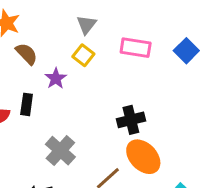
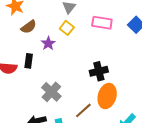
brown semicircle: (27, 54) -> (29, 27), turned 98
orange ellipse: (143, 157) -> (107, 96), turned 60

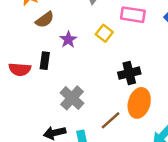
yellow square: (67, 28) -> (104, 33), moved

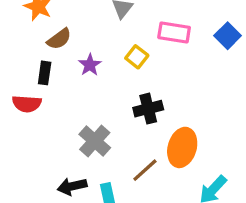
black rectangle: (45, 61) -> (45, 73), moved
black cross: (129, 73) -> (148, 109), moved

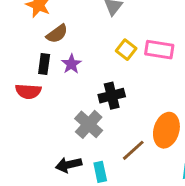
pink rectangle: (174, 33) -> (159, 50), moved
purple star: (90, 65) -> (71, 64), moved
black cross: (148, 109) -> (112, 96), moved

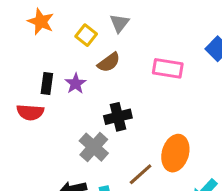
brown semicircle: (57, 34) -> (109, 62), moved
yellow square: (126, 50) -> (86, 35), moved

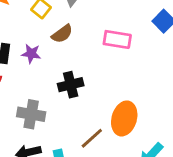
purple star: (76, 84) -> (31, 54), turned -30
gray cross: (94, 147) -> (31, 114), moved, turned -32

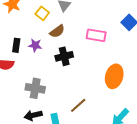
black cross: (71, 85) -> (64, 56), moved
orange ellipse: (124, 118) -> (114, 76), moved

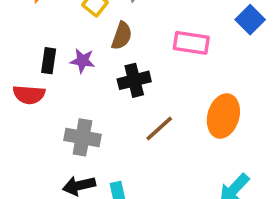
brown semicircle: (57, 31) -> (122, 36), turned -35
brown line: (78, 105) -> (159, 128), moved

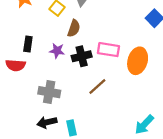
pink rectangle: (191, 43) -> (108, 50), moved
purple star: (82, 61) -> (57, 51), moved
orange ellipse: (223, 116) -> (138, 61), moved

